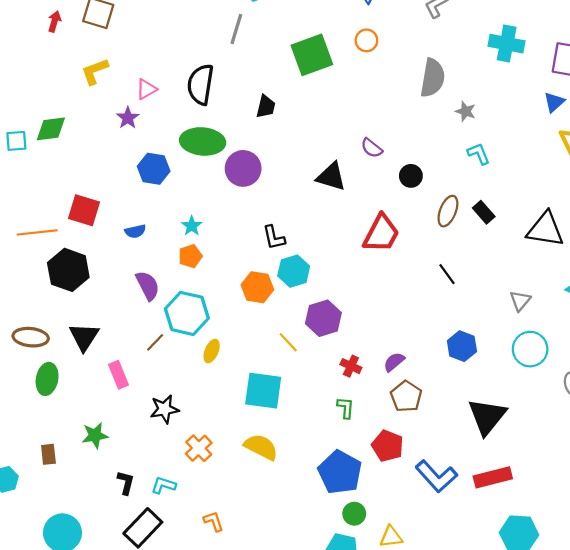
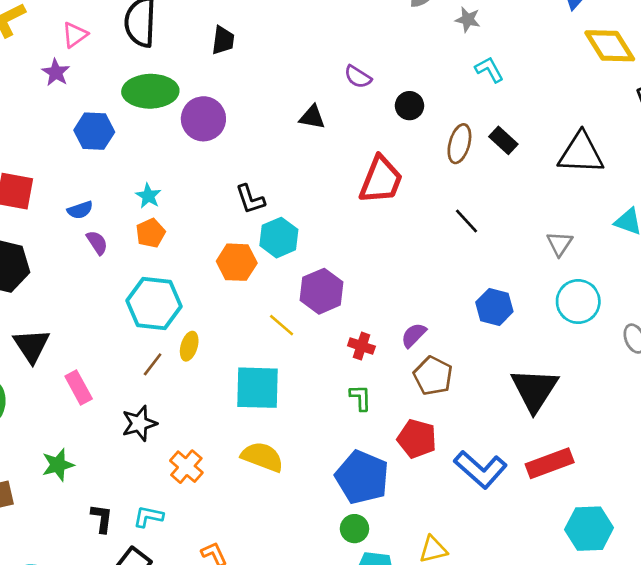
black triangle: (331, 177) -> (312, 117), size x0.7
purple semicircle: (148, 286) -> (97, 243), moved, size x0.7
brown line: (155, 342) -> (153, 364), moved
green circle: (354, 514) -> (354, 529), moved

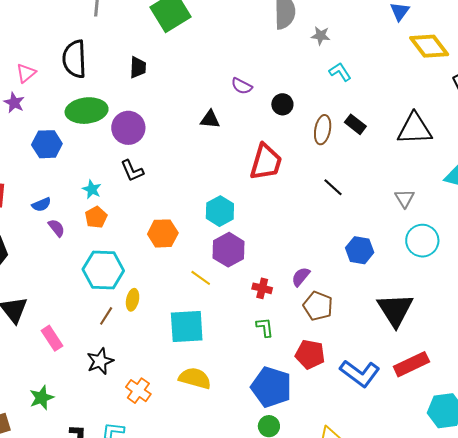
black L-shape: (250, 199) -> (132, 171), moved
cyan hexagon: (279, 238) -> (220, 211), moved

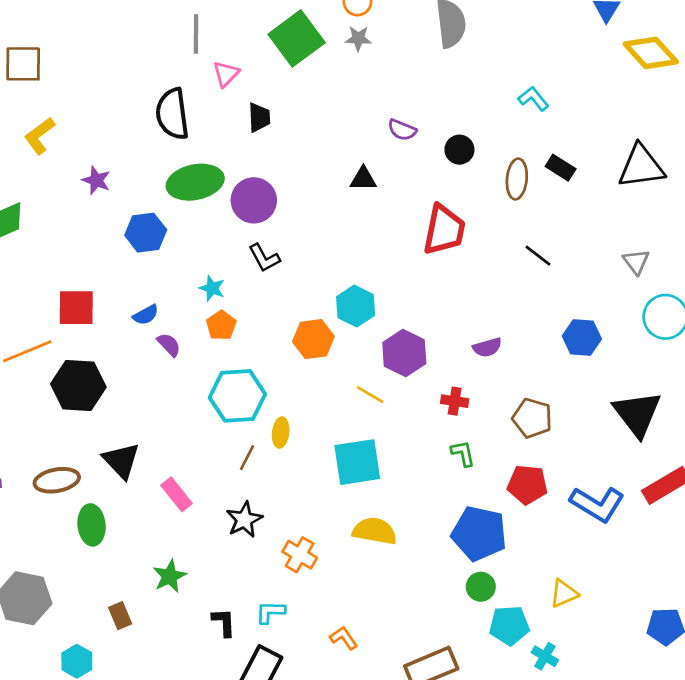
gray star: (321, 36) -> (358, 38), moved
pink triangle: (26, 73) -> (226, 74), moved
cyan hexagon: (220, 211) -> (356, 306), moved
purple semicircle: (301, 277) -> (487, 347), moved, turned -140

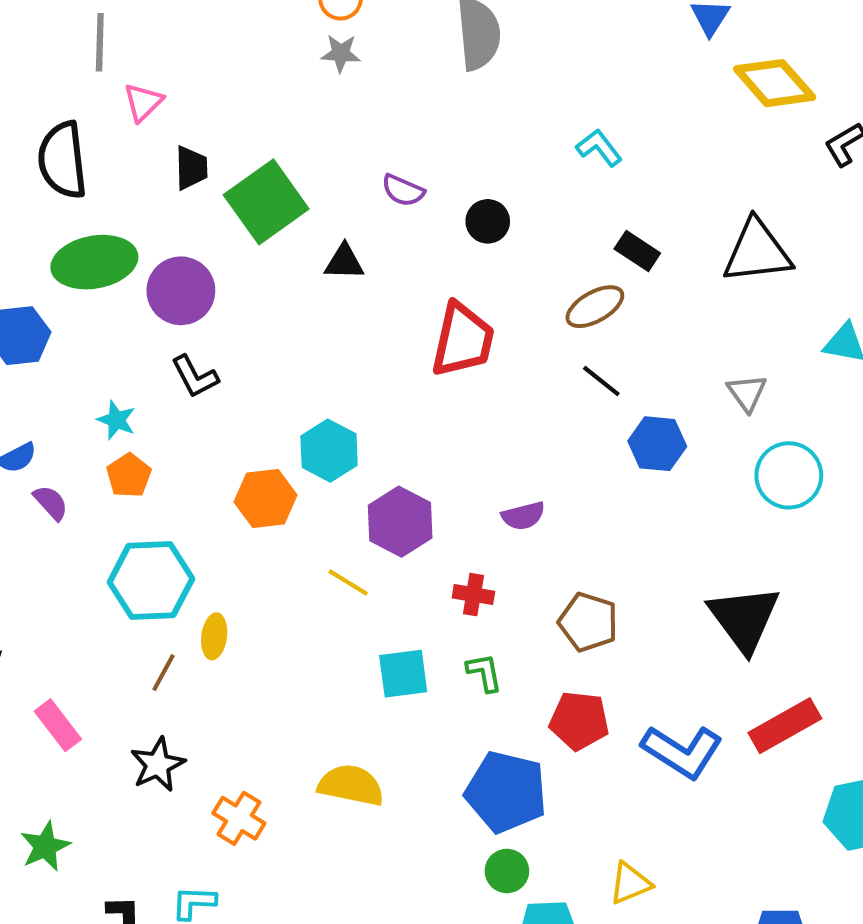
green square: (297, 38) -> (266, 202), moved
brown ellipse: (517, 179) -> (595, 307), moved, turned 54
blue hexagon: (582, 338) -> (657, 444), moved
cyan square: (357, 462) -> (403, 674), moved, size x0.7

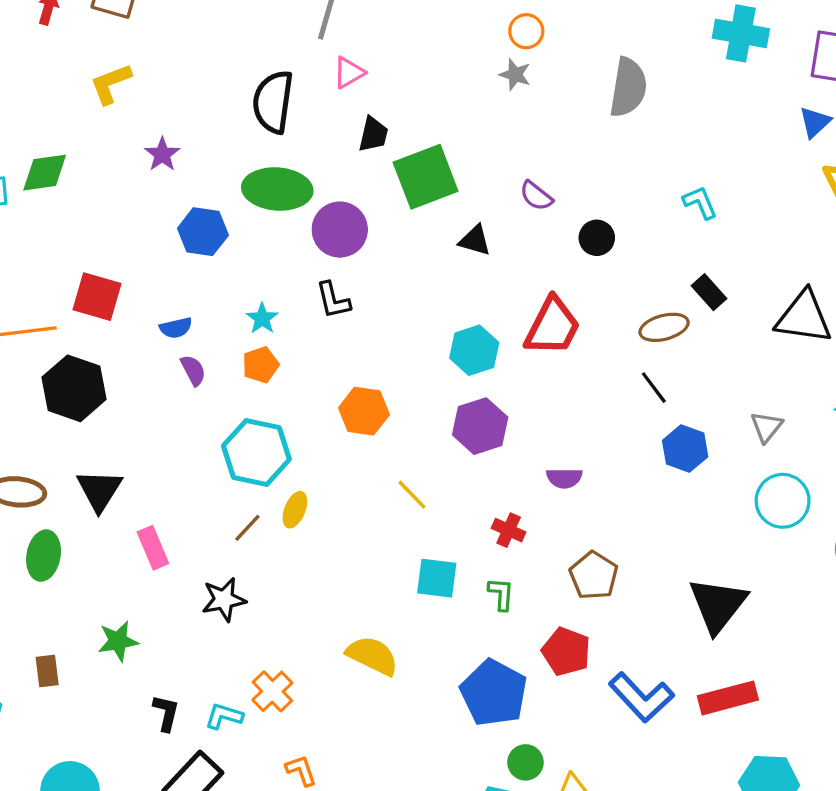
cyan hexagon: (329, 451) -> (474, 350), moved
purple hexagon: (400, 522) -> (480, 426), moved
orange cross: (239, 818) -> (272, 691), moved
green circle: (507, 871) -> (525, 762), moved

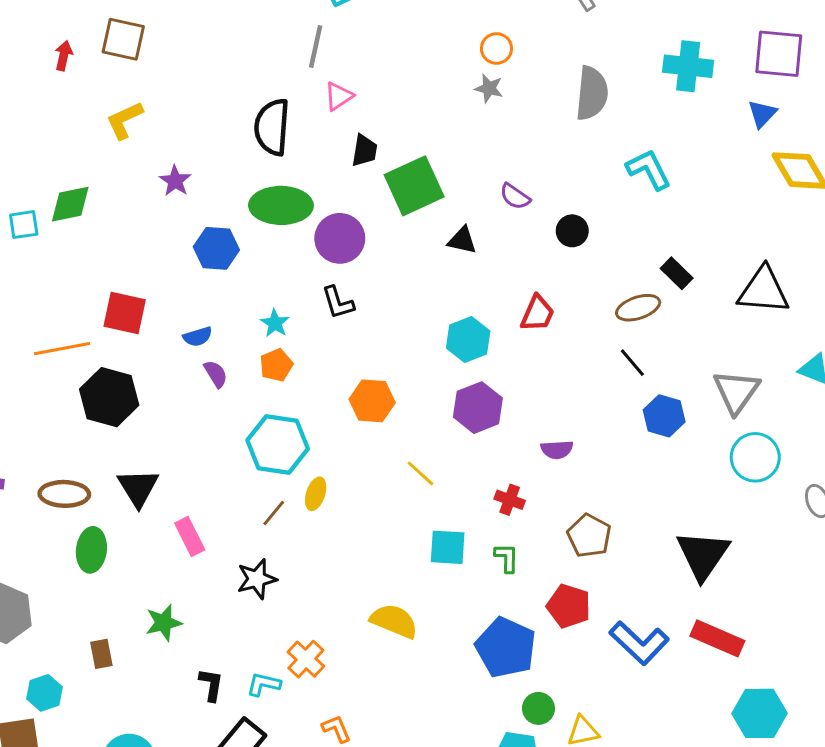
cyan cross: (741, 33) -> (688, 66), moved
cyan L-shape: (700, 203) -> (649, 169), moved, size x1.4
red trapezoid: (553, 326) -> (537, 313), size x0.7
gray triangle: (766, 427) -> (736, 392), size x1.6
red rectangle: (728, 698) -> (717, 638), turned 42

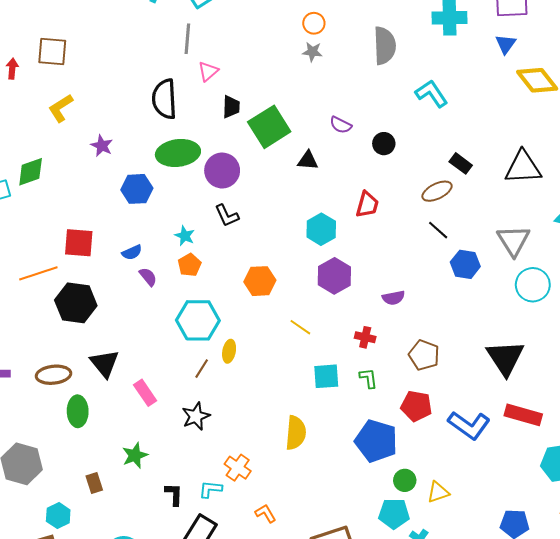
yellow semicircle: (394, 621) -> (296, 433), turned 80

